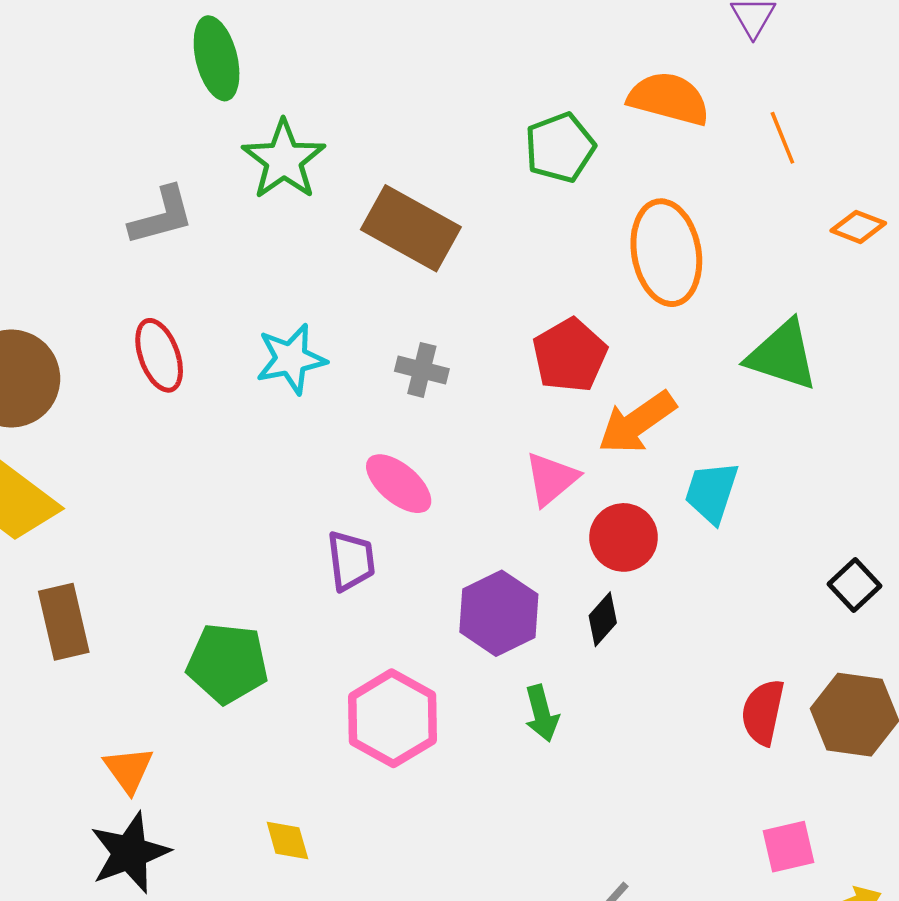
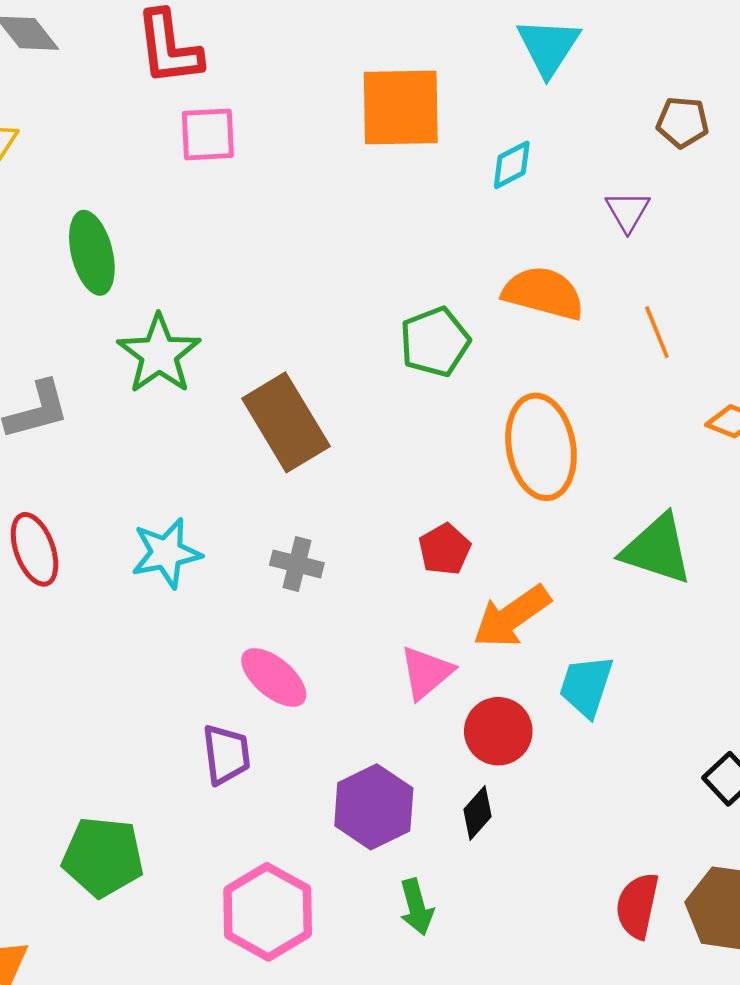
brown rectangle: (411, 228) -> (286, 422), turned 30
red pentagon: (570, 355) -> (445, 549), size x0.7

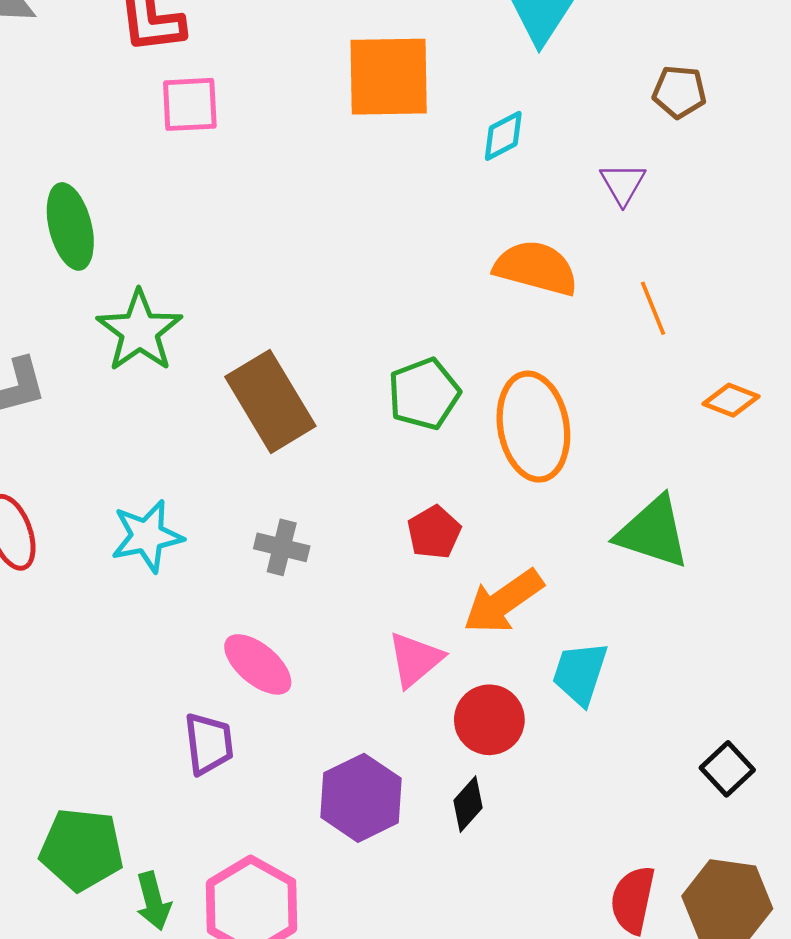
green pentagon: (435, 342) -> (424, 394), moved
green arrow: (417, 907) -> (153, 901), moved

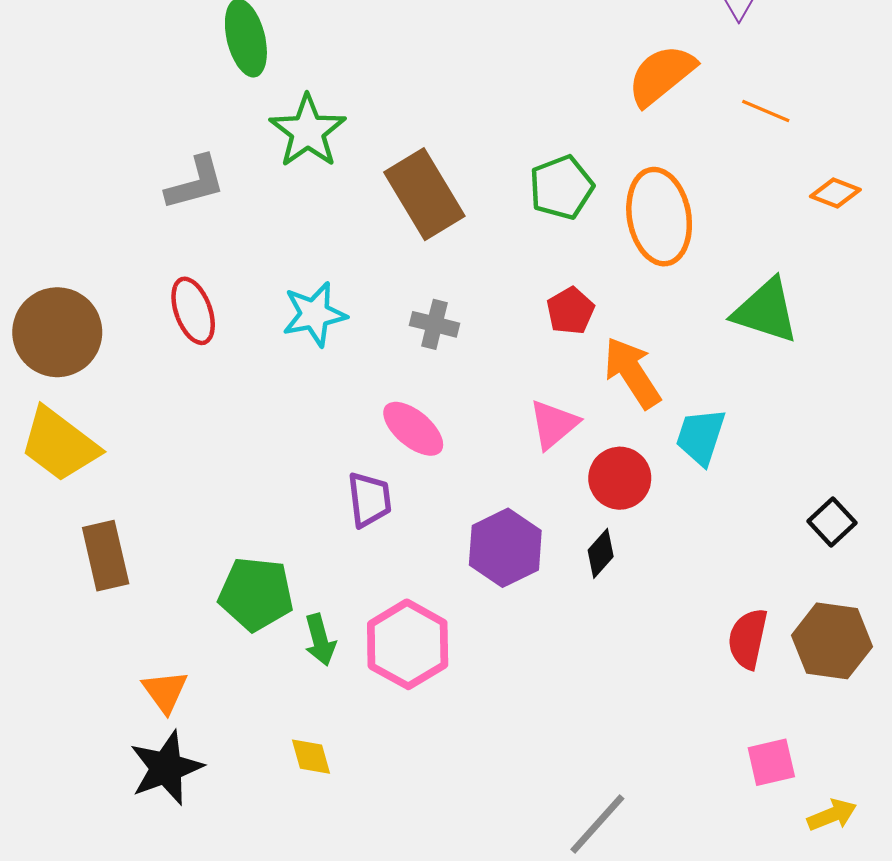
orange semicircle: (536, 268) -> (661, 75), turned -54
orange line: (653, 308) -> (766, 111), turned -45
orange arrow: (503, 602) -> (632, 373), turned 92

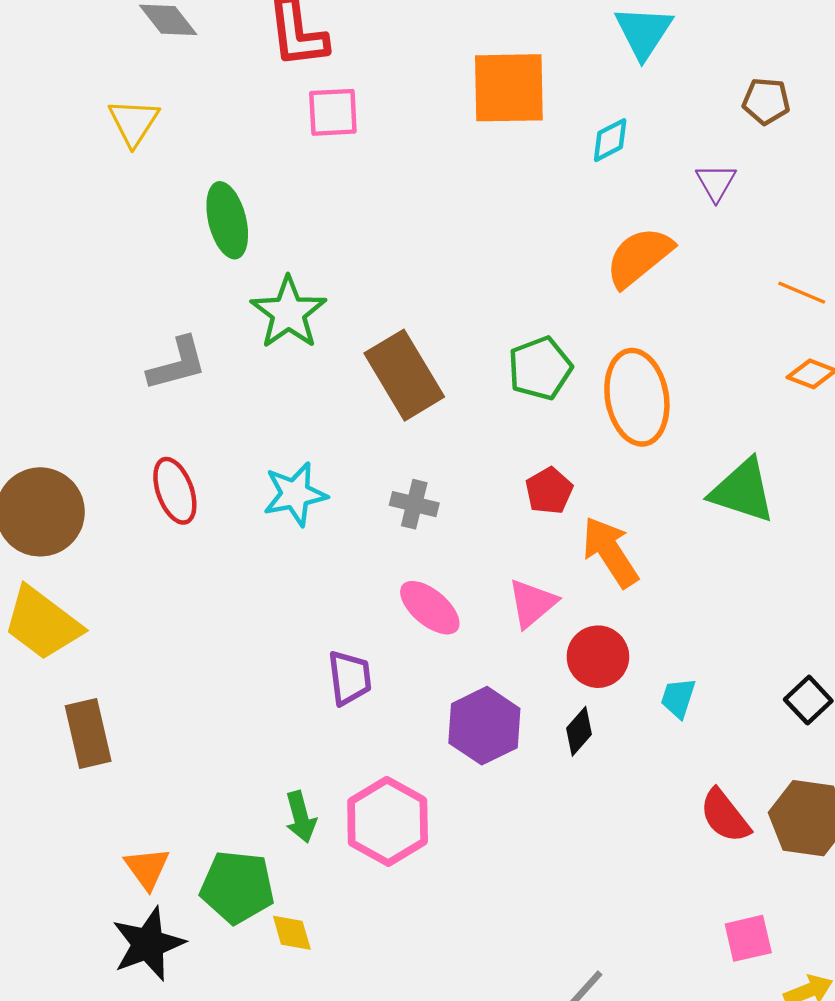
orange line: (766, 111) -> (802, 293), moved
pink ellipse: (413, 429) -> (430, 608), moved
cyan trapezoid: (701, 437) -> (678, 698), moved, size x0.7
green pentagon: (256, 594) -> (237, 887), moved
red semicircle: (748, 639) -> (725, 816), turned -50

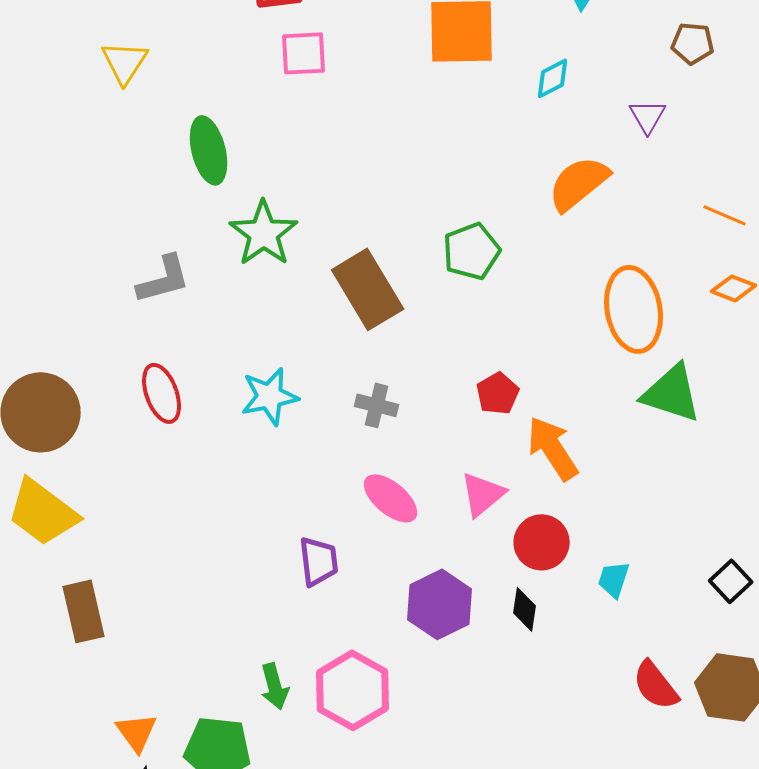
green pentagon: (540, 368) -> (472, 251), moved
orange ellipse: (637, 397) -> (634, 309), moved
black diamond: (579, 731) -> (525, 609), turned -33

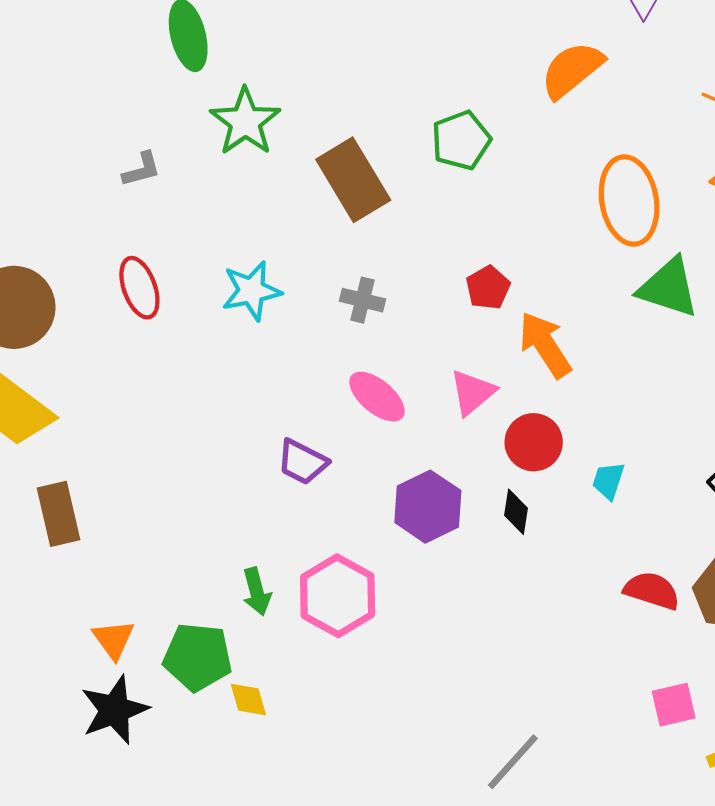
gray L-shape: (164, 279) -> (142, 169), size x0.7
purple trapezoid: (319, 561) -> (302, 462), turned 124
red semicircle: (656, 685) -> (652, 591), turned 146

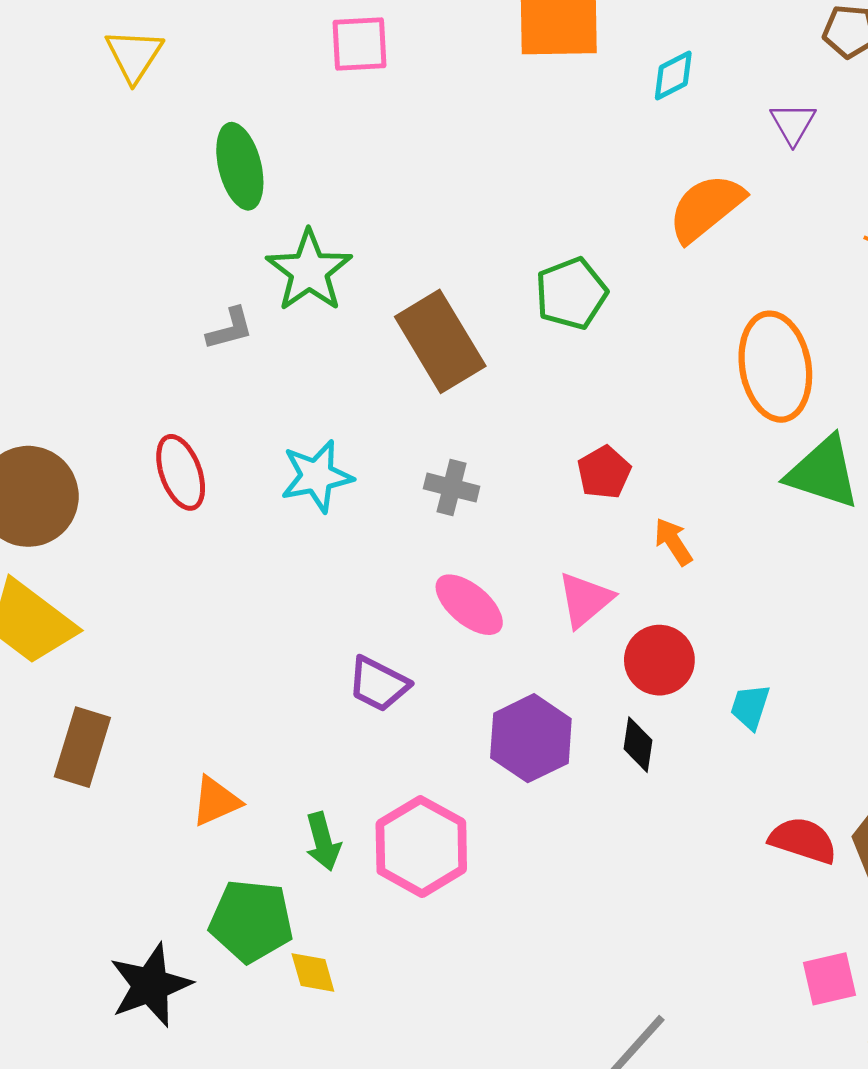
gray L-shape: (142, 169) -> (230, 329), moved
orange arrow: (545, 345) -> (673, 542), size x0.6
brown rectangle: (59, 514) -> (82, 747), turned 30
orange triangle: (114, 639) -> (216, 801), moved, turned 42

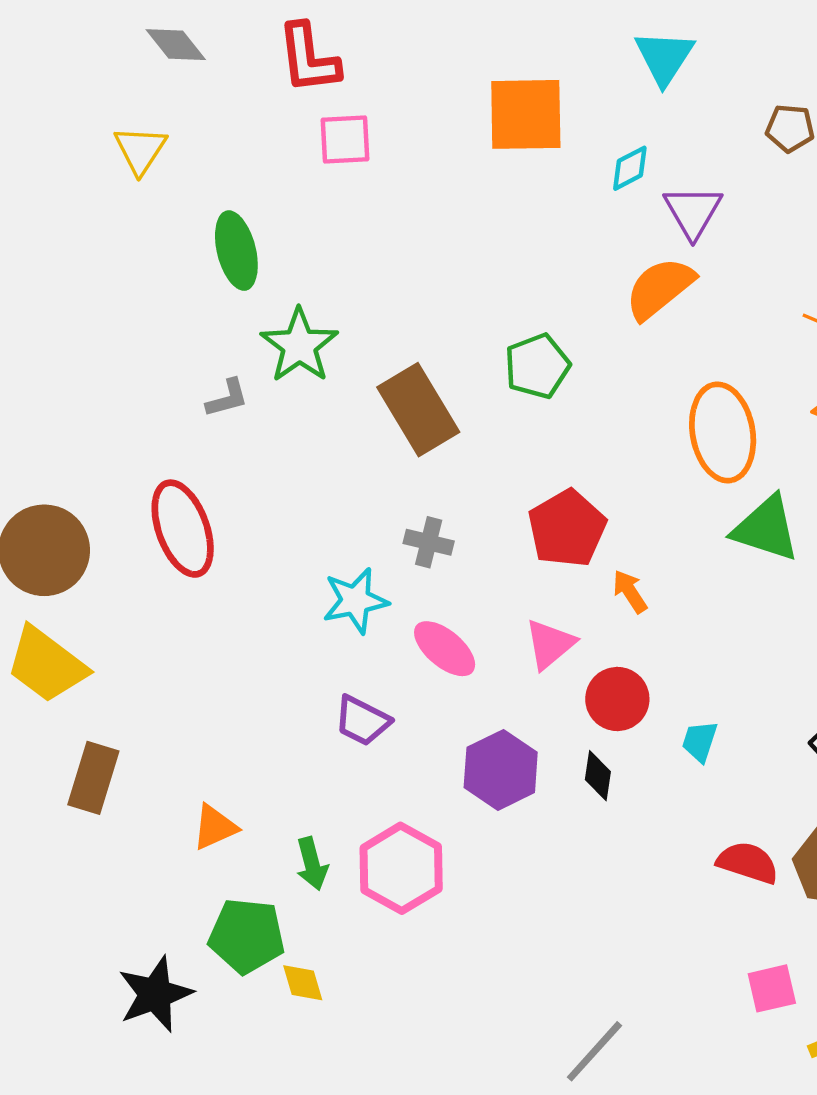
purple triangle: (793, 123) -> (693, 212), moved, size x1.4
red ellipse: (181, 472) -> (183, 529), size x1.4
red pentagon: (604, 472) -> (567, 529), size x1.6
cyan star: (317, 476) -> (355, 601), moved

